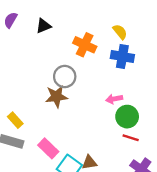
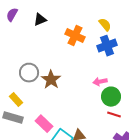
blue cross: (122, 57) -> (107, 46), turned -30
gray circle: (65, 77) -> (29, 73), moved
brown star: (56, 97) -> (51, 80), turned -30

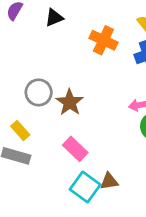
pink rectangle: (44, 124) -> (75, 149), moved

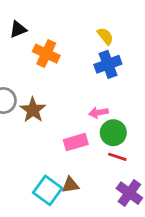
orange cross: (103, 40) -> (46, 54), moved
pink rectangle: (75, 149) -> (76, 142), moved, turned -60

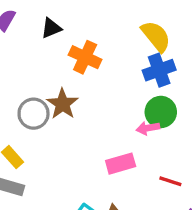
yellow semicircle: (105, 36) -> (156, 36), size x1.5
brown star: (33, 110) -> (63, 104), moved
green circle: (113, 133) -> (161, 112), moved

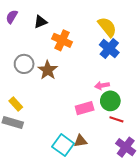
blue cross: (159, 70) -> (109, 49), turned -30
green circle: (161, 112) -> (110, 101), moved
gray circle: (34, 114) -> (24, 64), moved

